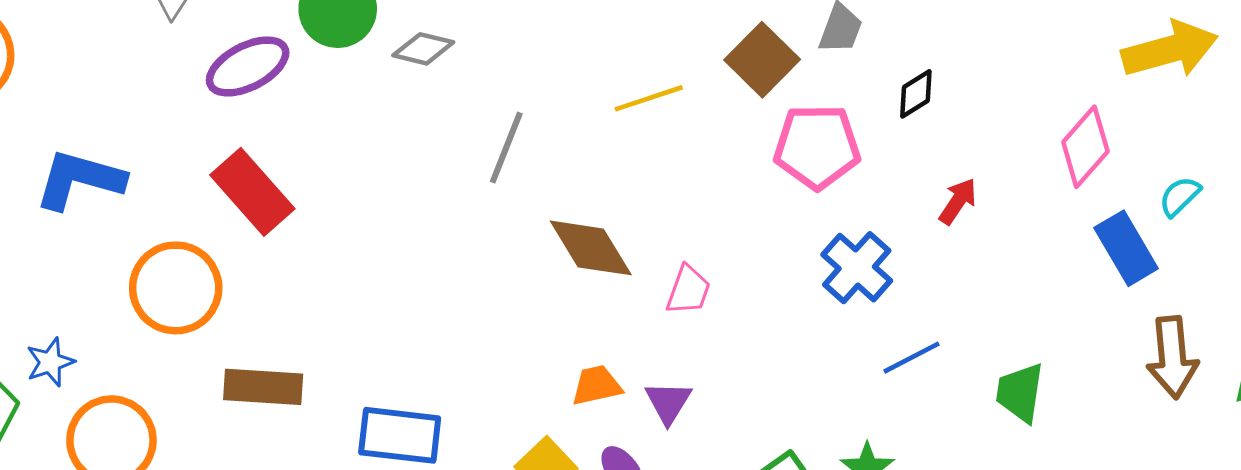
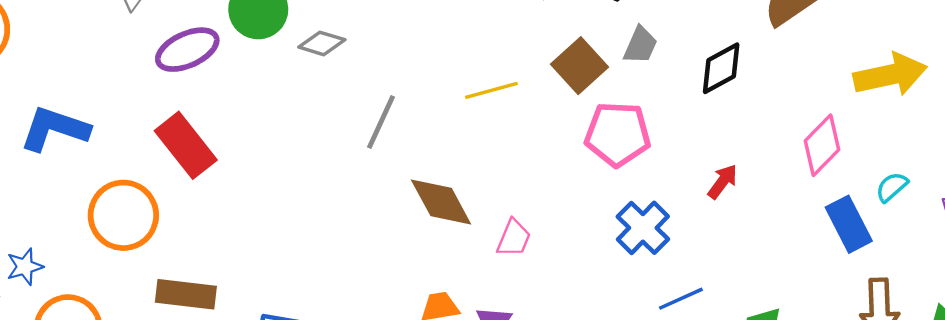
black diamond: (916, 94) -> (721, 68), moved, size x1.4

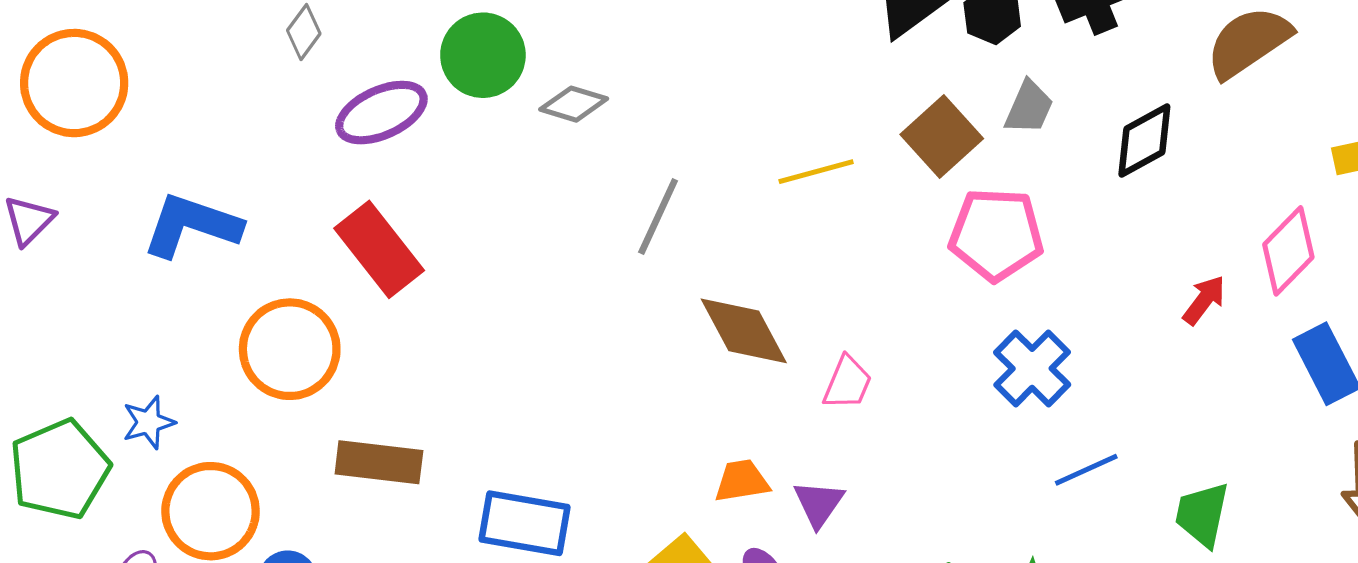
red arrow: (723, 182) -> (1204, 300), moved

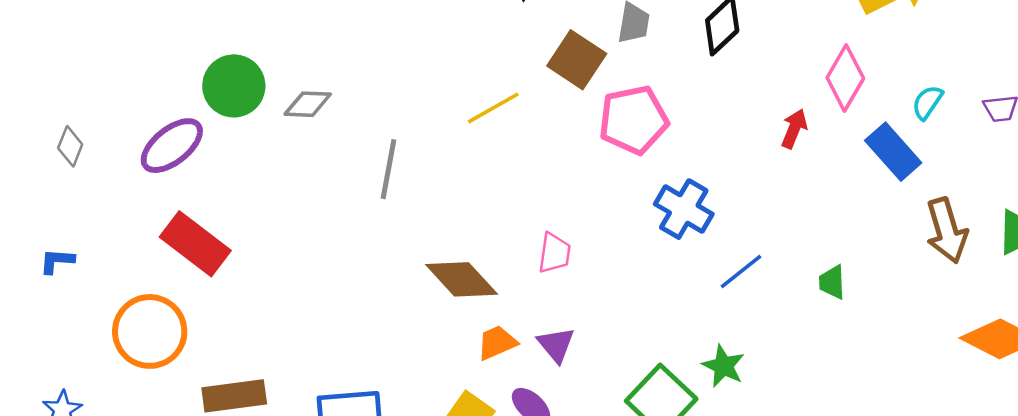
gray diamond: (304, 32) -> (70, 146), moved
blue L-shape: (192, 225) -> (57, 261), size x0.5
brown diamond: (744, 331) -> (462, 279), moved
green trapezoid: (1202, 515) -> (832, 282), size x0.7

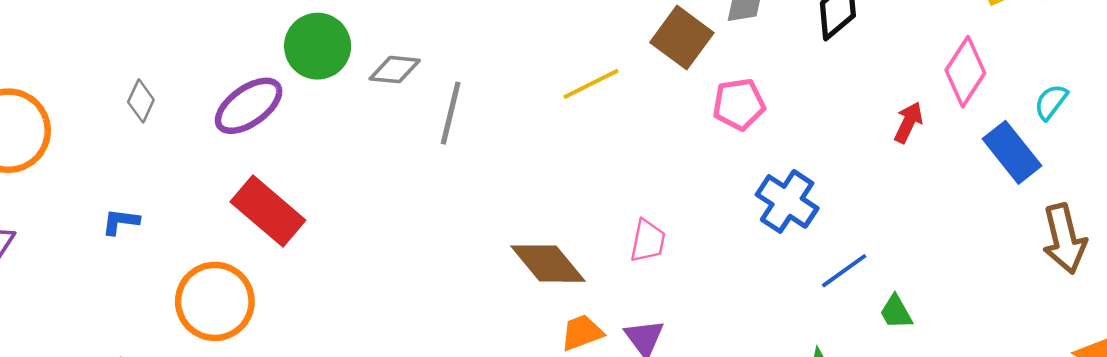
pink pentagon: (634, 120) -> (739, 104), size x0.7
gray line: (389, 169) -> (451, 113), moved
green trapezoid: (832, 282) -> (896, 312), moved, turned -30

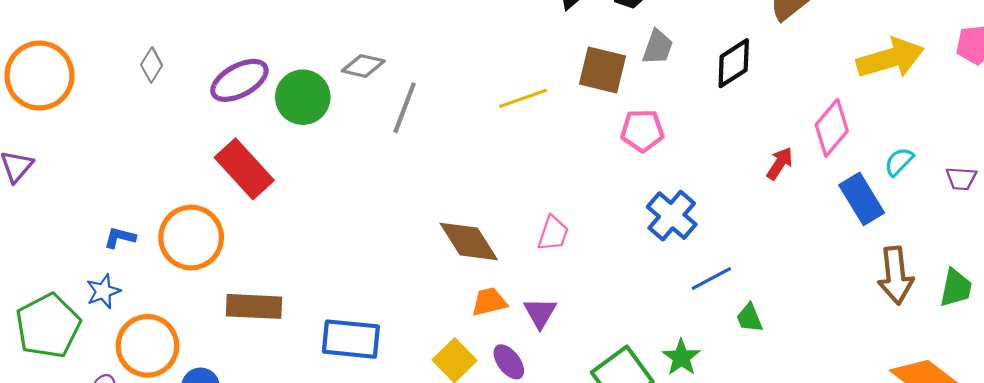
brown square: (682, 38) -> (603, 70), turned -30
green circle: (318, 46) -> (303, 97), moved
blue L-shape: (121, 222) -> (120, 238), moved

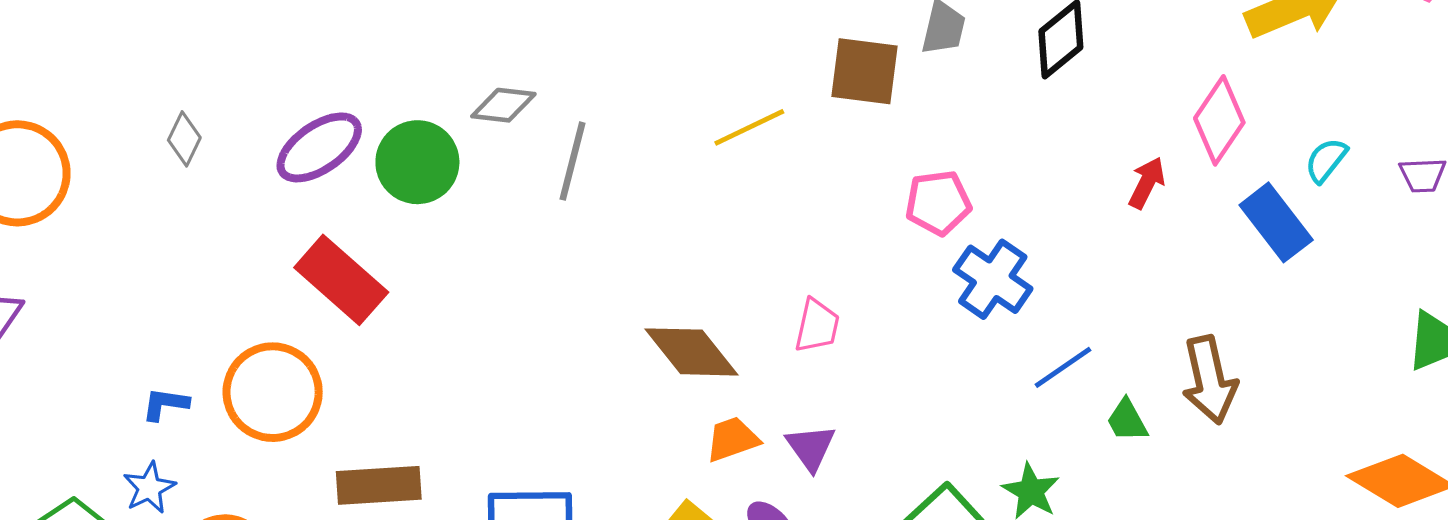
pink pentagon: (642, 131) -> (938, 203), moved
brown arrow: (896, 275) -> (1209, 380), moved

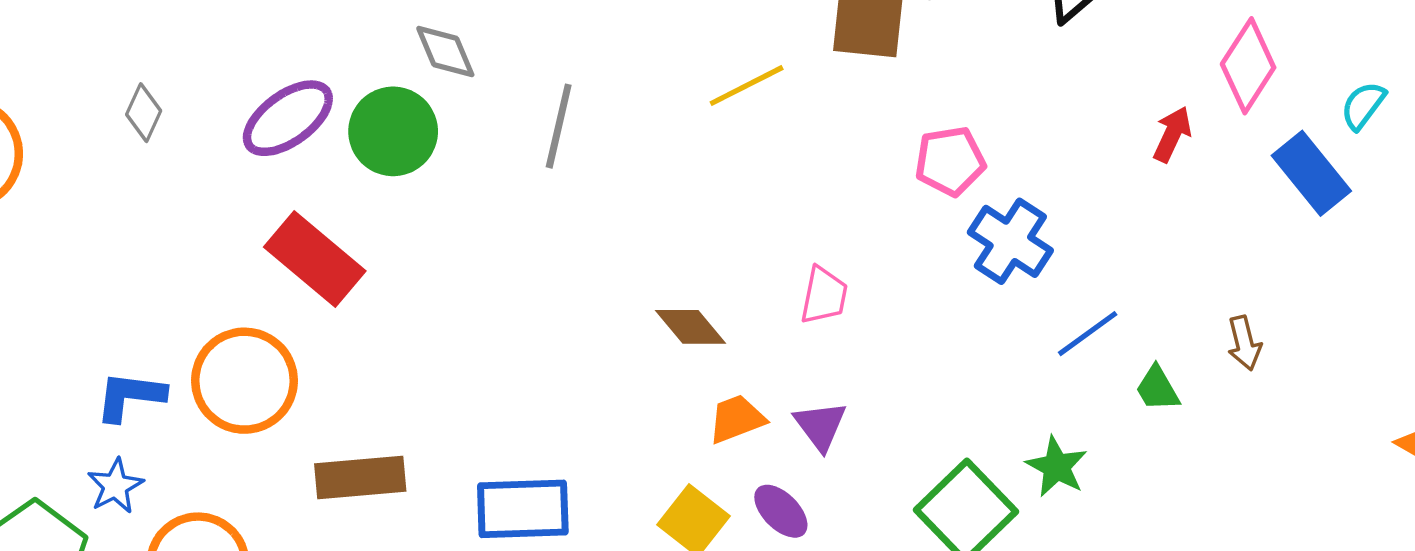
gray diamond: (503, 105) -> (445, 51), moved, turned 62
brown diamond: (691, 352) -> (691, 327), size x0.7
brown arrow: (1209, 380) -> (1244, 343), size x0.6
blue L-shape: (165, 404) -> (130, 396), size x1.4

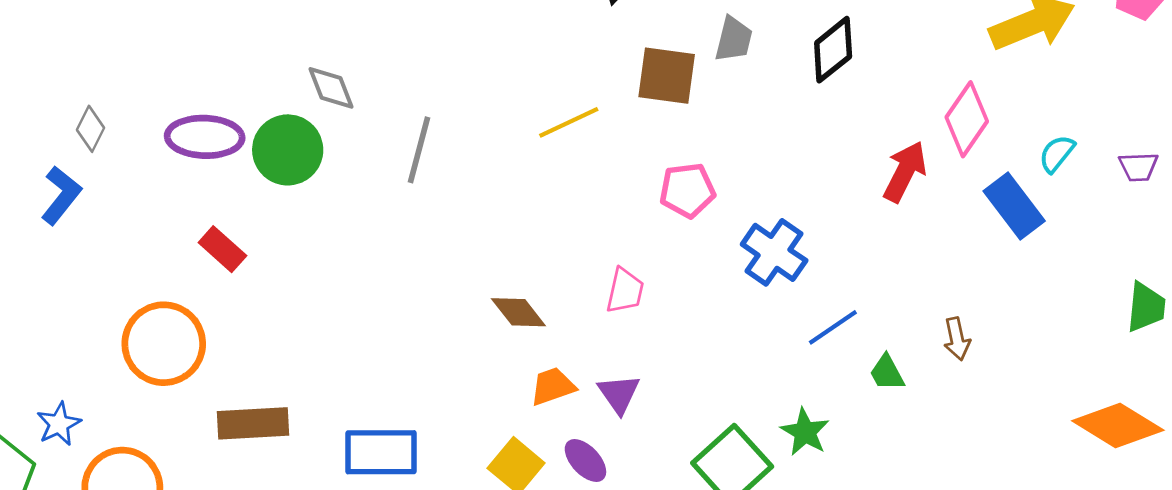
purple ellipse: (288, 118) -> (205, 137), turned 36
red arrow: (1172, 134) -> (905, 172), size x1.4
pink pentagon: (950, 161) -> (687, 190), moved
red rectangle: (315, 259) -> (222, 249), size x0.6
blue L-shape: (130, 396) -> (61, 195), moved, turned 120

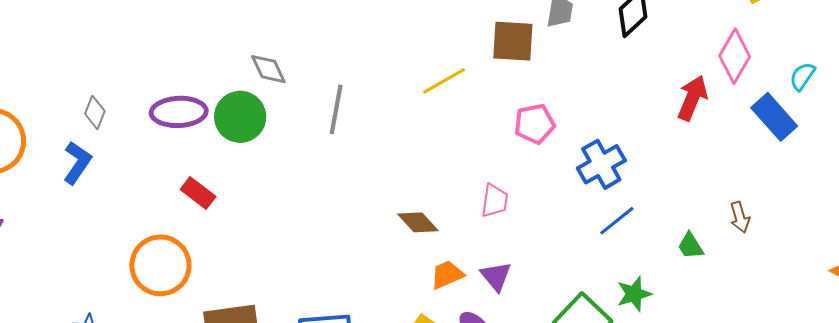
blue cross: (774, 252) -> (601, 164), turned 30
blue line: (833, 327) -> (617, 221), moved
green star: (805, 432) -> (634, 294), turned 30

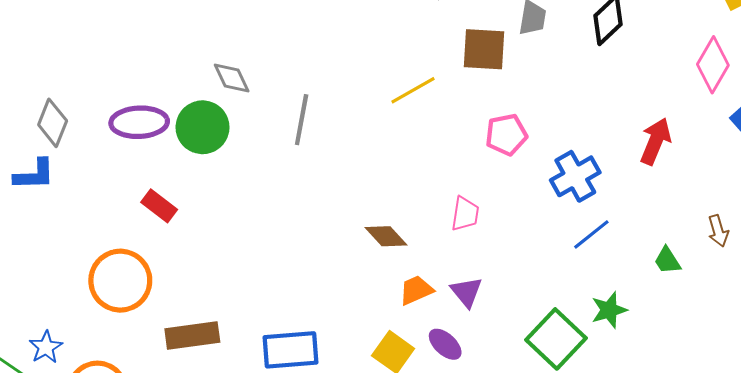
red arrow: (692, 98) -> (656, 141), moved
gray diamond: (95, 112) -> (53, 123), size x1.4
blue L-shape: (77, 163) -> (34, 175), turned 54

